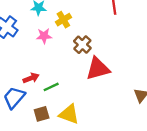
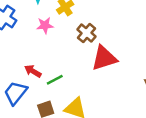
red arrow: (31, 78) -> (33, 71), turned -126

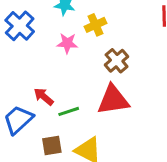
red triangle: (104, 58) -> (113, 100), moved

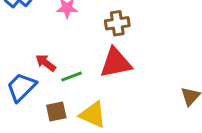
brown cross: (117, 61) -> (117, 23), turned 35

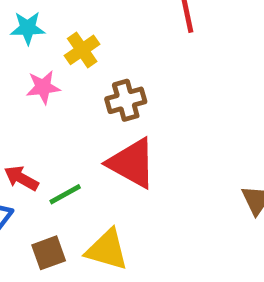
red triangle: (116, 63) -> (132, 163), turned 48

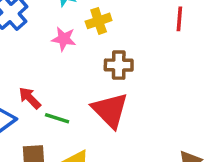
green line: (65, 194) -> (57, 118), turned 30

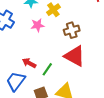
green line: (57, 118) -> (47, 69), turned -56

